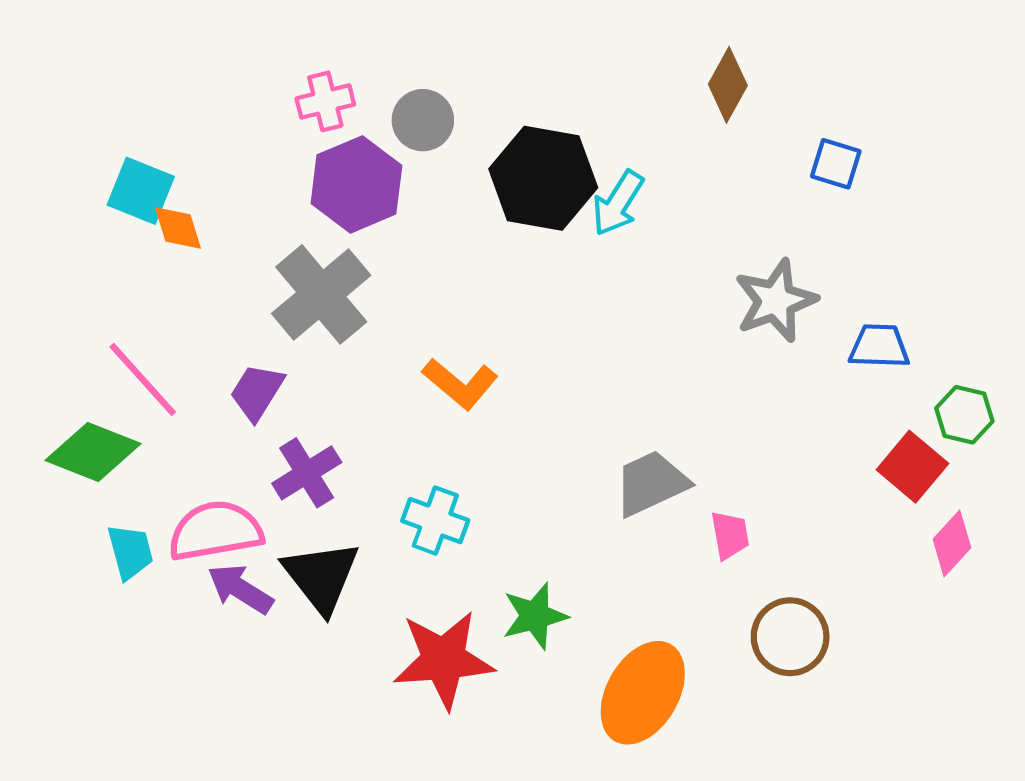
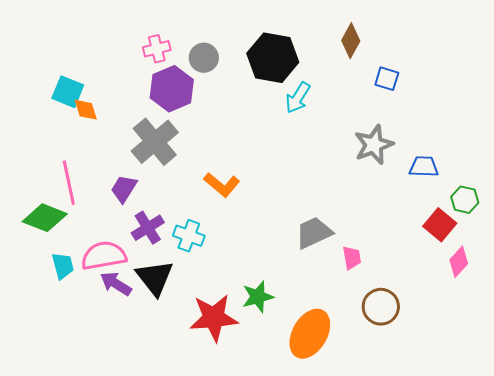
blue square: (836, 164) -> (387, 79), moved
black hexagon: (543, 178) -> (273, 58), moved
pink line: (143, 379) -> (69, 183), turned 30
cyan cross: (435, 521) -> (189, 236), moved

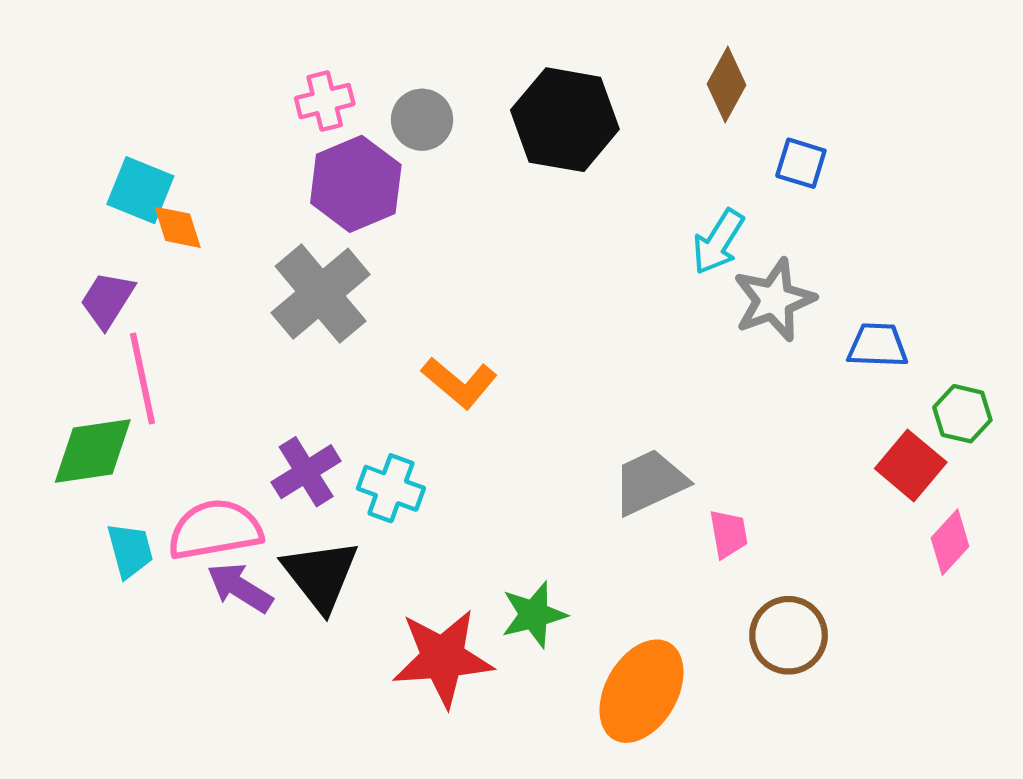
cyan arrow: (298, 98) -> (718, 242), moved
purple trapezoid: (124, 189) -> (107, 300), moved
green diamond: (45, 218) -> (93, 451), turned -30

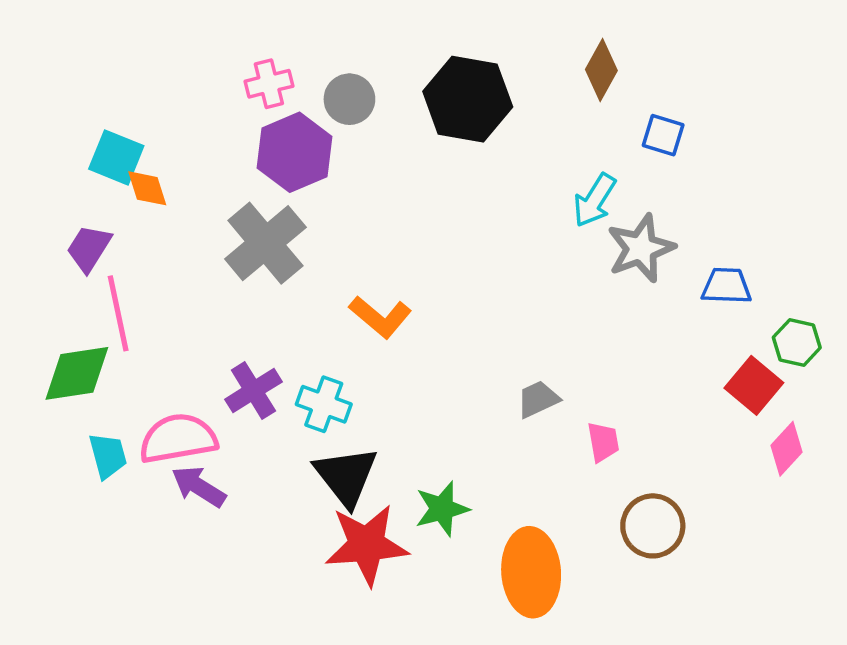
gray trapezoid: (650, 482) -> (538, 399), size x0.7
black triangle: (321, 575) -> (346, 476), moved
orange ellipse: (642, 691) -> (531, 572), turned -34

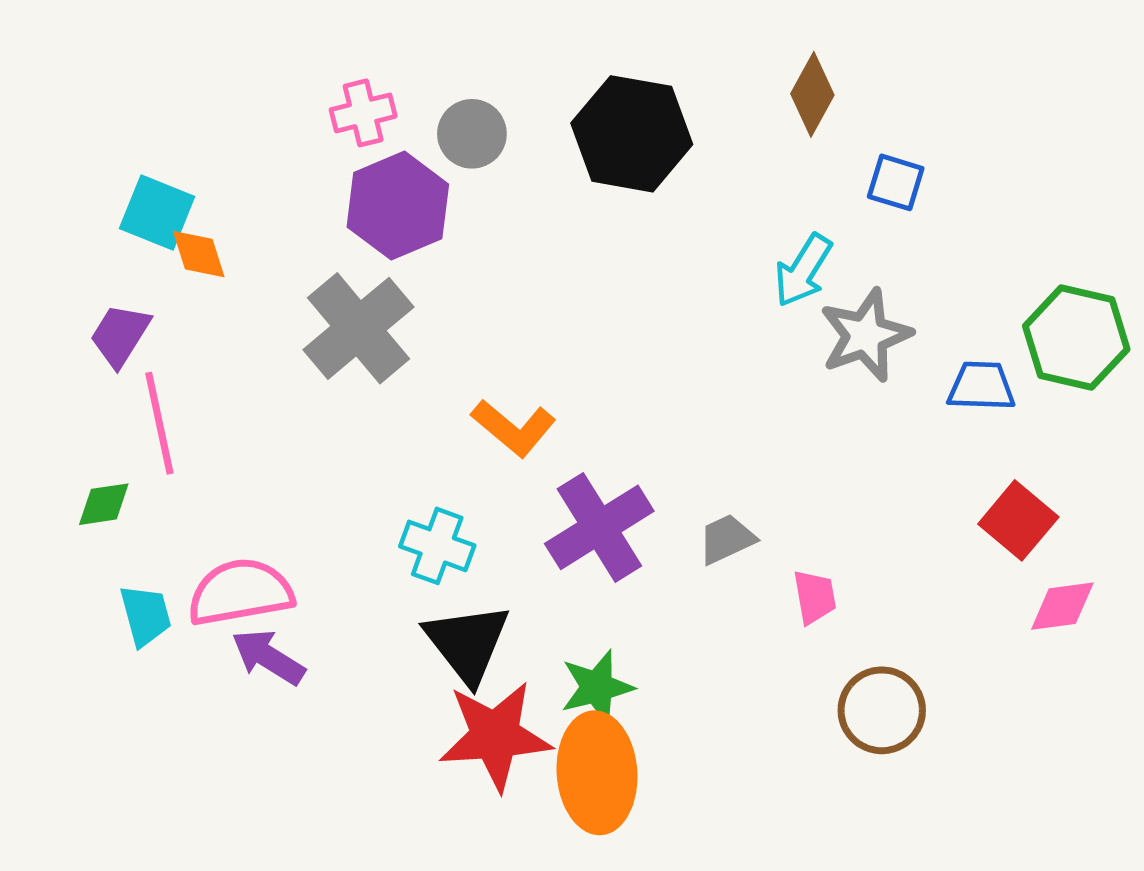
green hexagon: (797, 343) -> (1076, 338), moved, size x1.6
green diamond: (77, 373) -> (104, 504), size x0.6
purple cross: (253, 391) -> (599, 527), moved, size x1.4
pink diamond: (786, 449) -> (1062, 606), turned 40
orange ellipse: (531, 572) -> (597, 773), moved

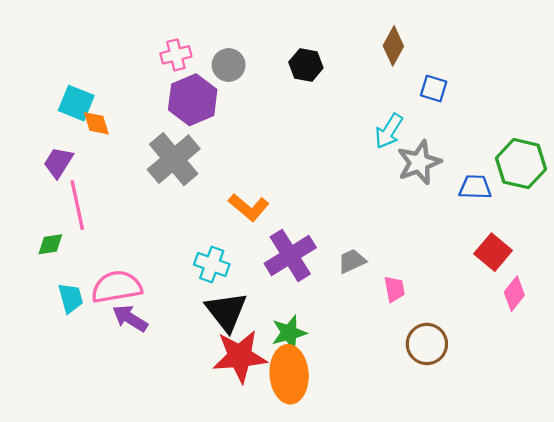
black hexagon: (632, 134) -> (306, 65), size x0.6
pink diamond: (1062, 606) -> (514, 294), turned -44

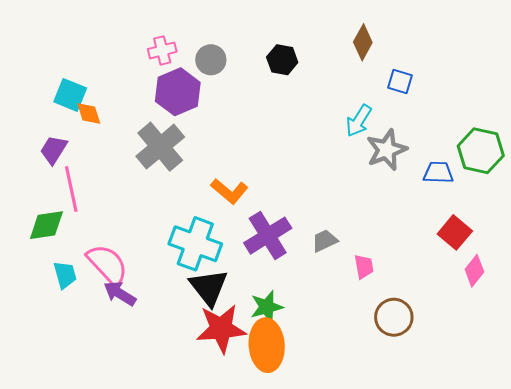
green diamond: (50, 244) -> (46, 225), size x1.5
cyan cross: (212, 264) -> (195, 244), size x1.6
pink semicircle: (117, 287) -> (107, 264), turned 57

